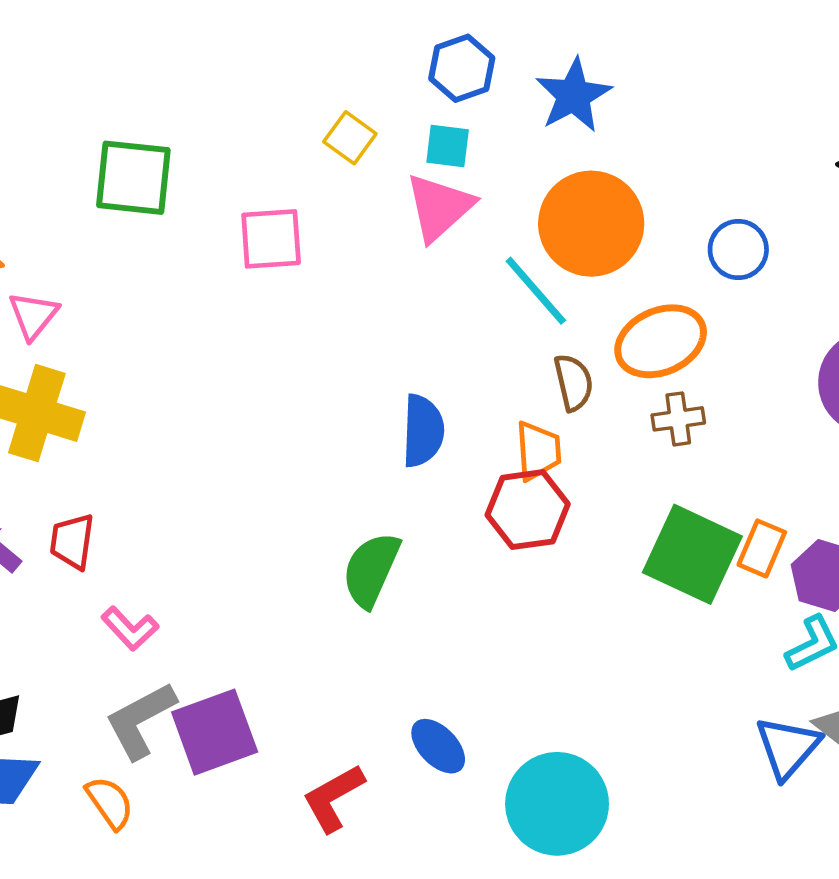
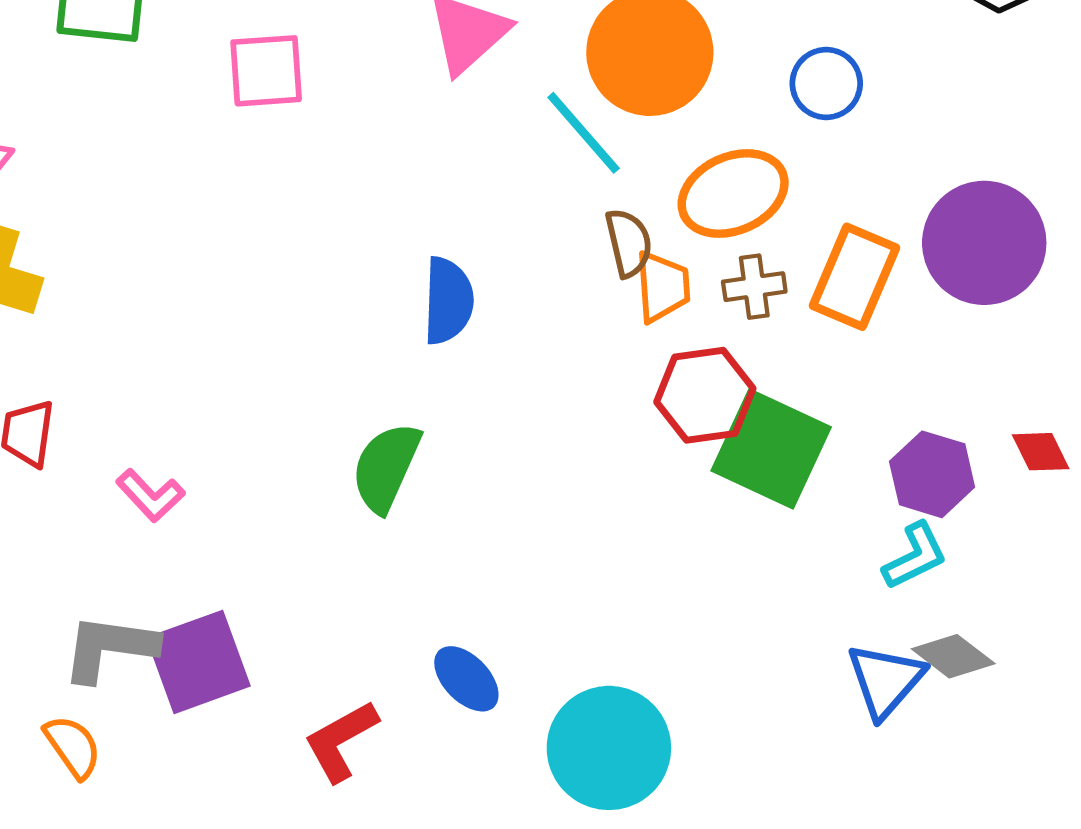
orange trapezoid: (538, 451) -> (663, 287), moved
red hexagon: (528, 510) -> (705, 395), moved
orange rectangle: (762, 548) -> (854, 277), moved, size x1.5
pink L-shape: (130, 628) -> (150, 495), moved
gray L-shape: (140, 720) -> (109, 648), turned 36

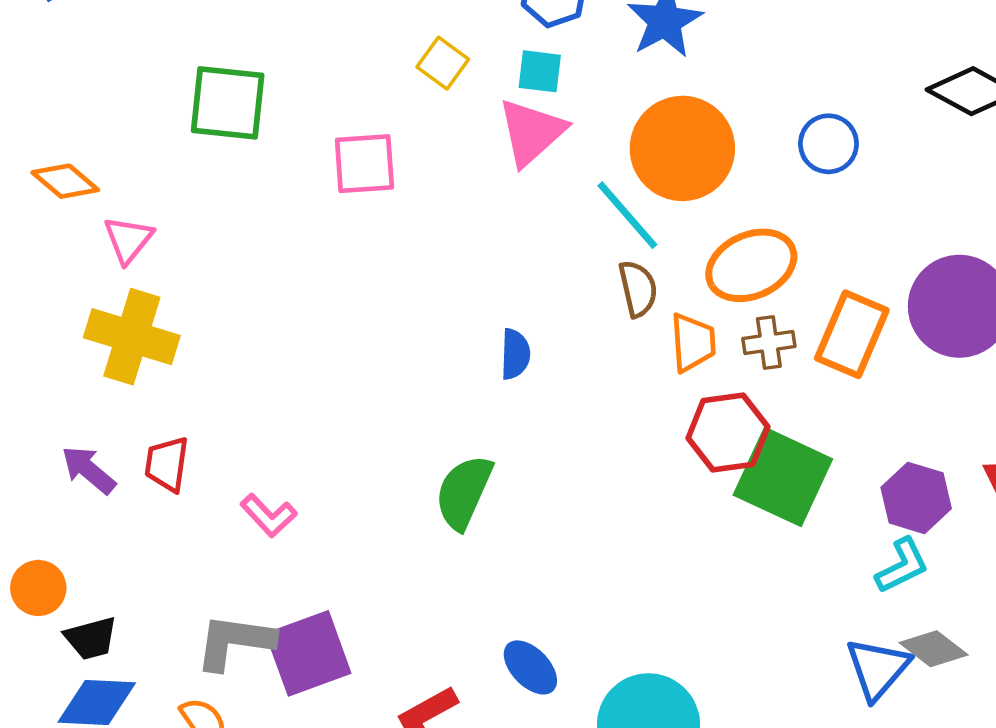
blue circle: (826, 83) -> (828, 144), moved
brown semicircle: (629, 243) -> (638, 289), moved
blue semicircle: (448, 301) -> (515, 354), size x0.7

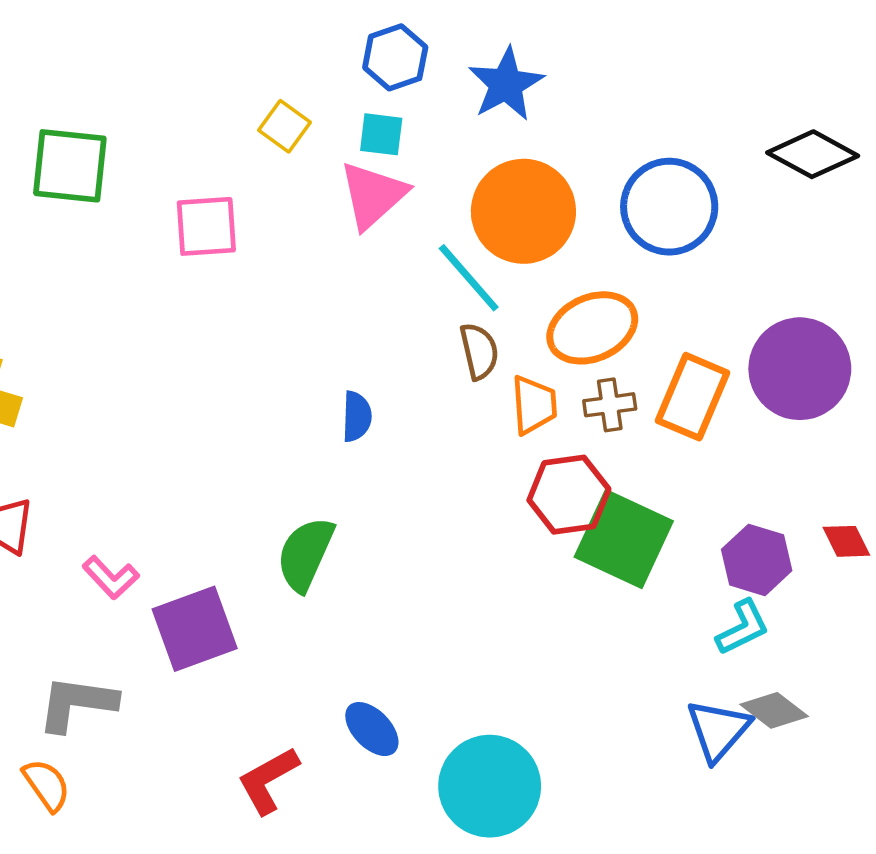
blue circle: (828, 144) -> (669, 207), size x1.6
purple square: (308, 653) -> (195, 629), moved

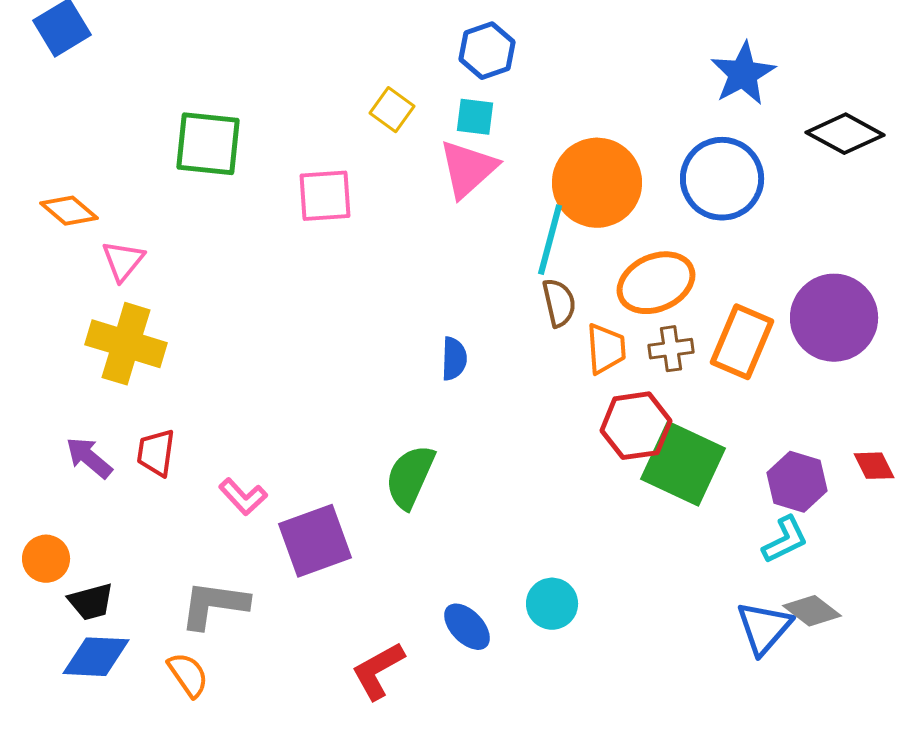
blue star: (506, 84) -> (743, 74), moved
cyan line: (469, 278) -> (550, 240), turned 56
cyan circle: (490, 786) -> (552, 604), moved, size x0.6

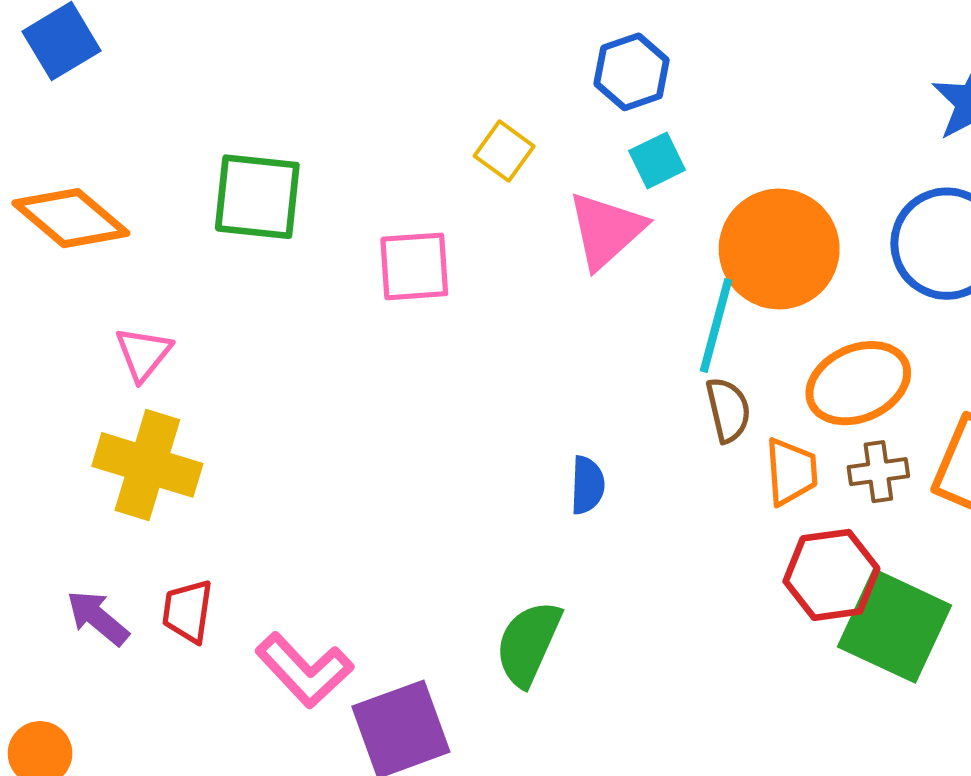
cyan square: (475, 117) -> (657, 160), moved, turned -33
orange diamond: (69, 211) -> (71, 218), moved, size x1.5
pink L-shape: (243, 497) -> (304, 670), size x1.5

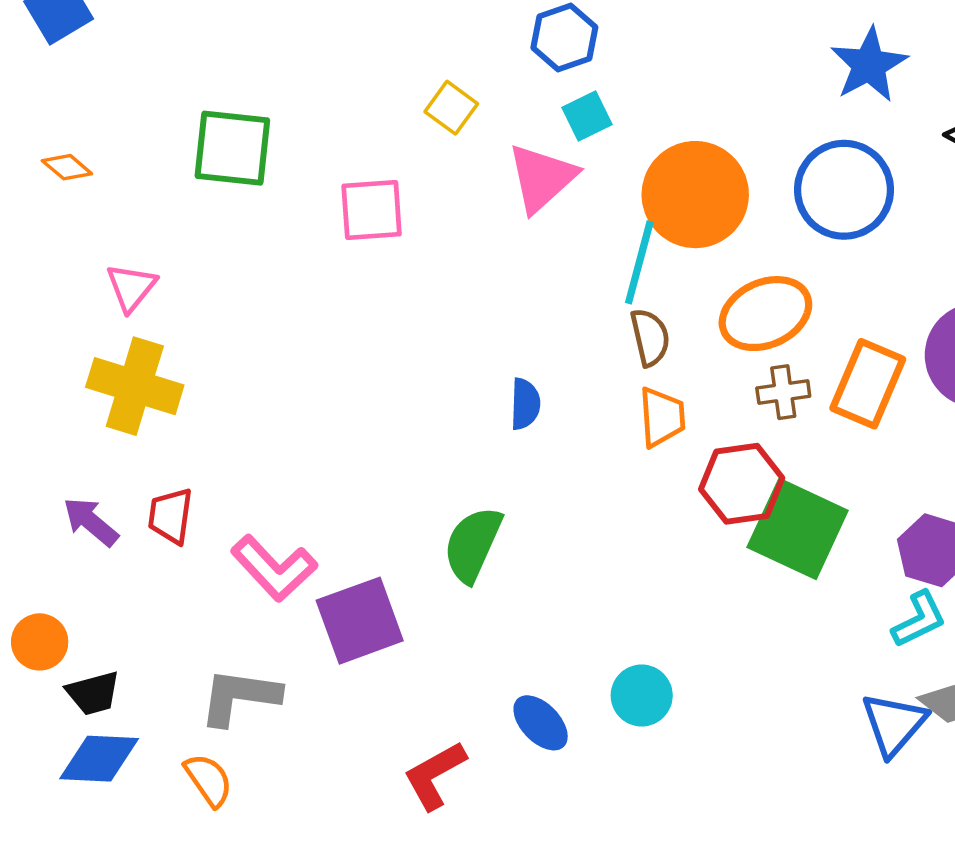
orange diamond: (71, 218) -> (67, 167), size x0.5
orange trapezoid: (791, 472) -> (662, 417), moved

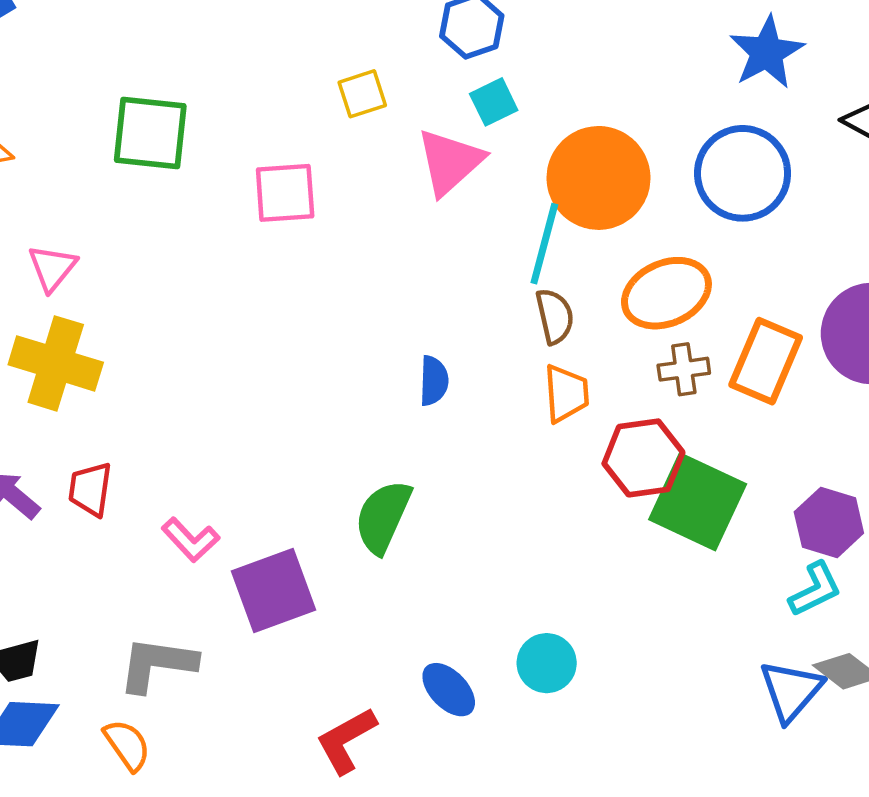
yellow square: (451, 108) -> (362, 94), turned 36
pink L-shape: (274, 568) -> (191, 540), size x0.7

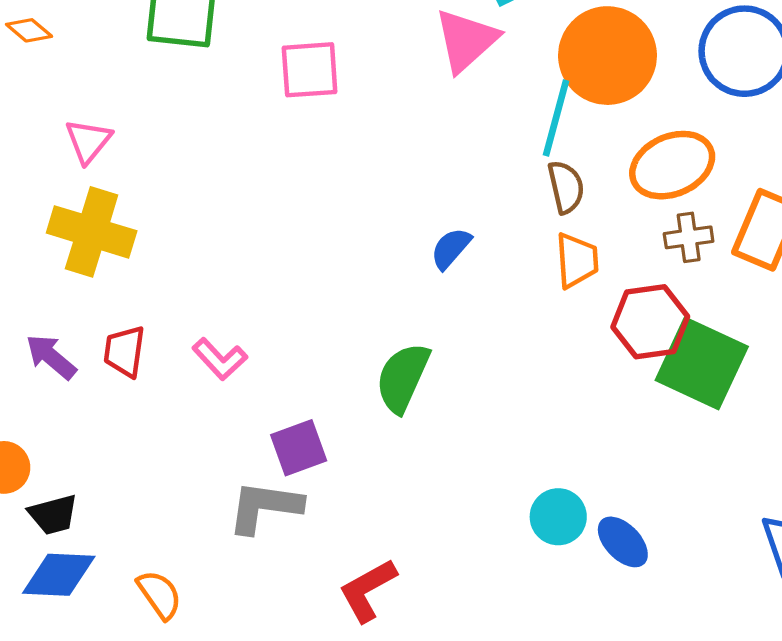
blue semicircle: (434, 381) -> (451, 248), turned -141
pink L-shape: (191, 540) -> (220, 359), moved
purple square: (274, 591) -> (299, 448), size x0.7
gray L-shape: (157, 664) -> (265, 507), moved
blue ellipse: (449, 690) -> (623, 542), moved

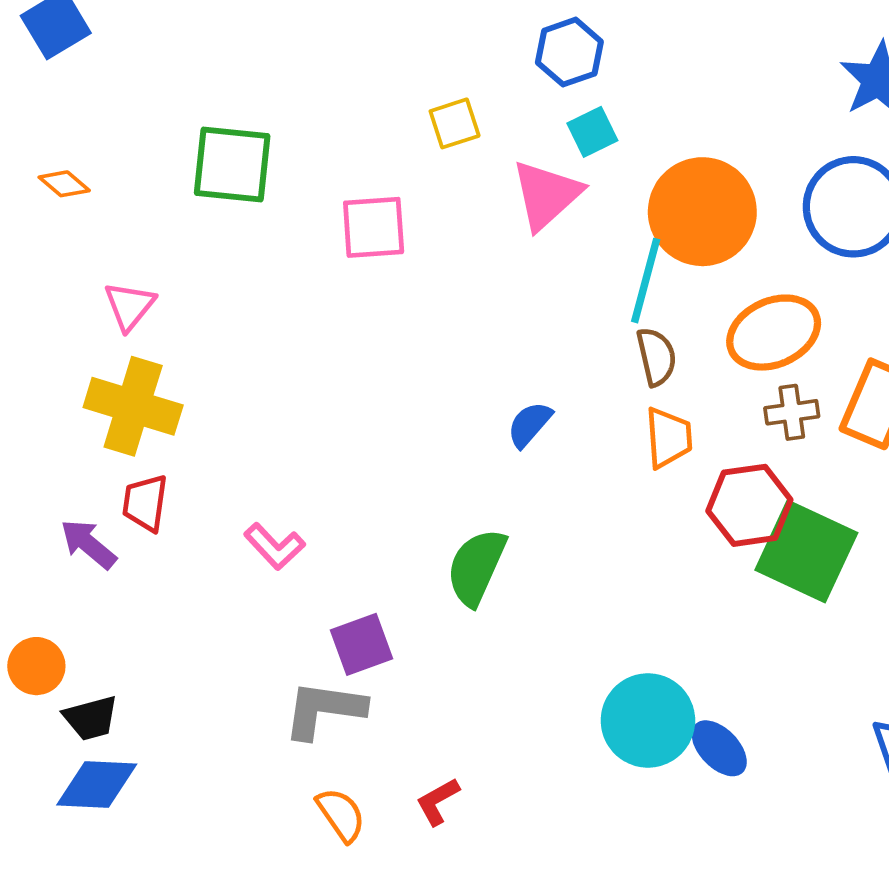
red trapezoid: (124, 351) -> (145, 503), moved
cyan circle: (558, 517) -> (648, 720), size x1.5
red L-shape: (368, 590) -> (438, 801), size x0.7
orange semicircle: (159, 595) -> (341, 815), moved

